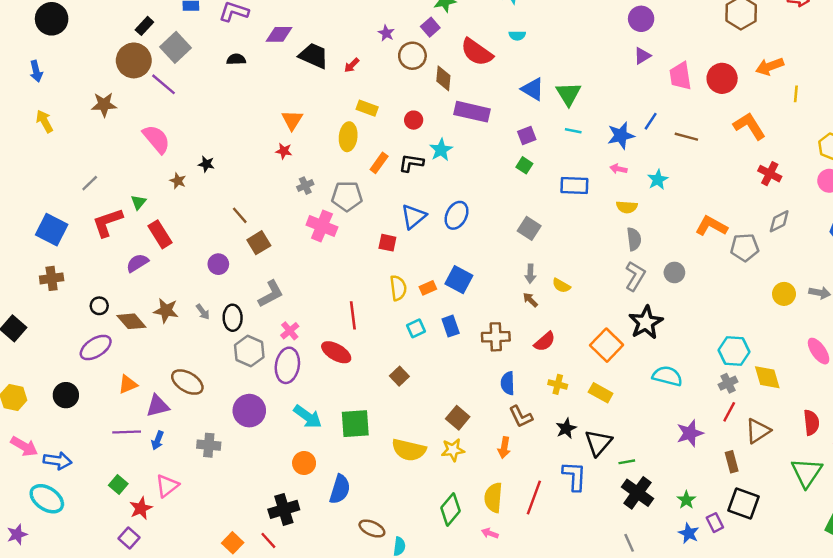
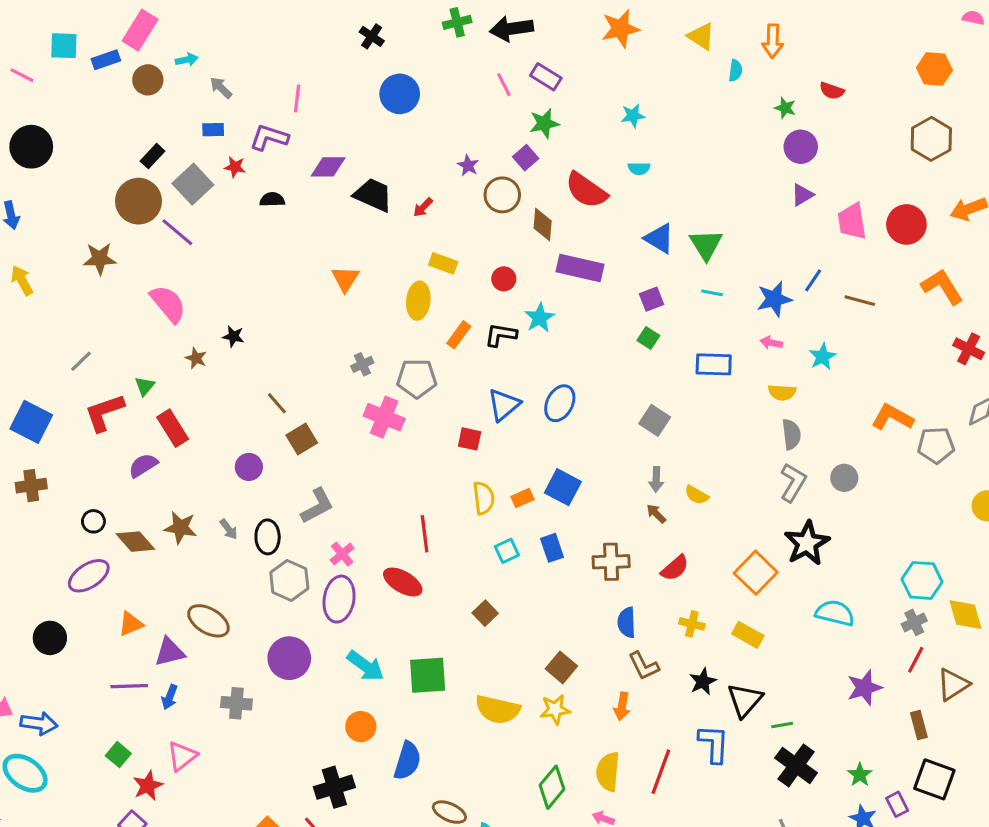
red star: (284, 151) -> (235, 167), moved

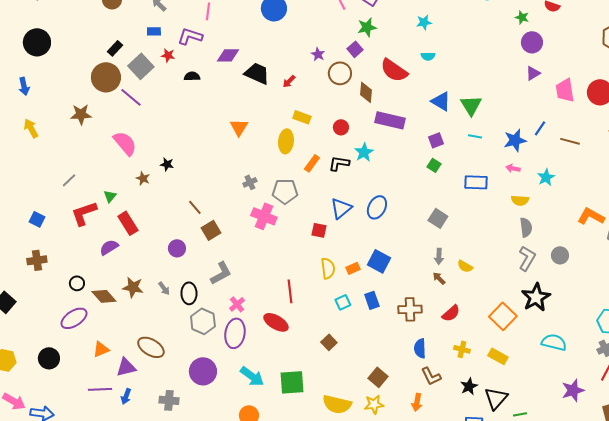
blue square: (31, 422) -> (37, 219), size x0.6

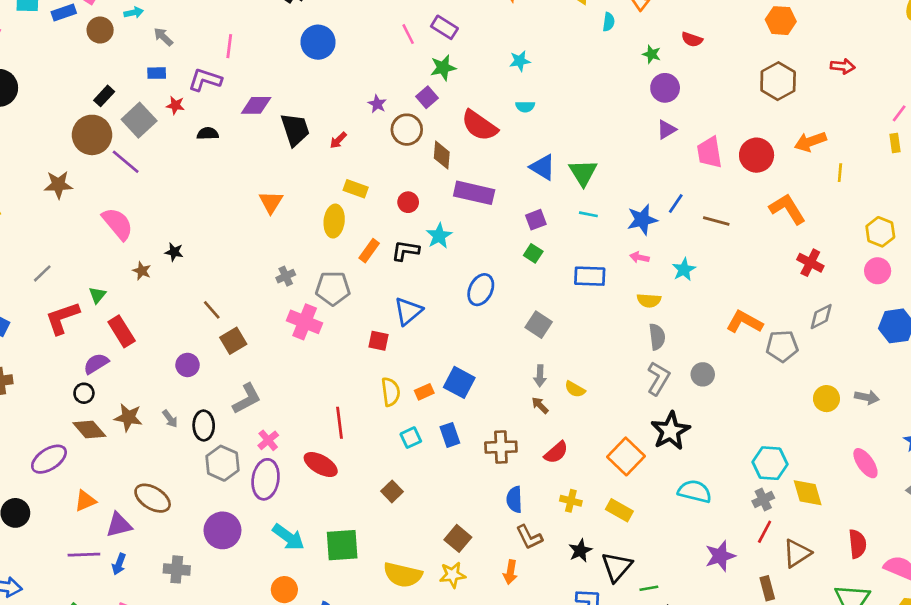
black trapezoid: (257, 73) -> (295, 130), turned 48
blue ellipse: (377, 207) -> (481, 290), moved
black circle: (77, 283) -> (84, 393), moved

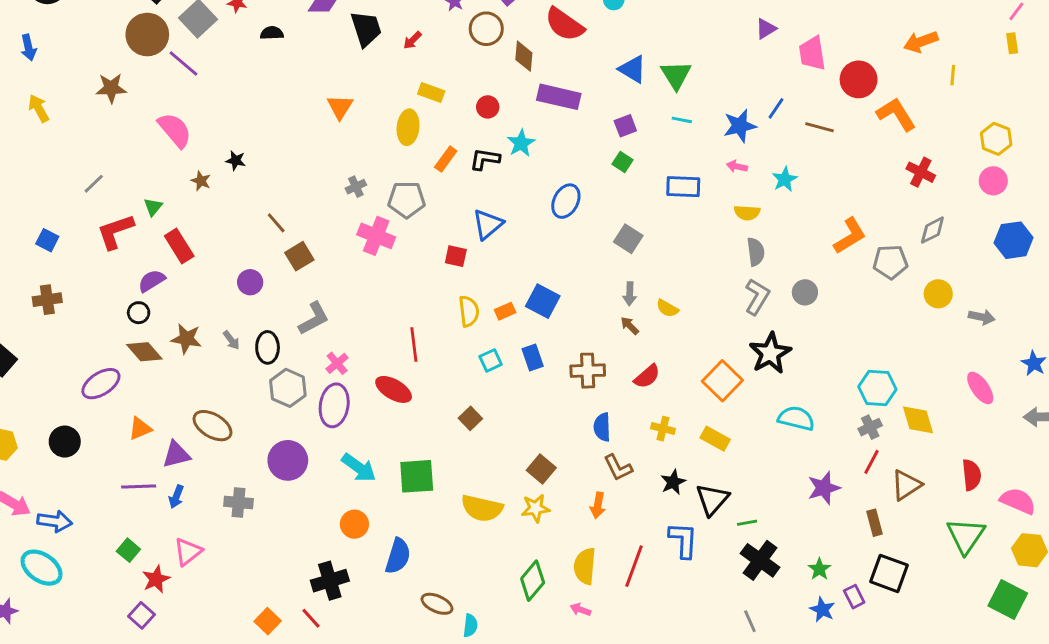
red circle: (757, 155) -> (859, 79), moved
orange L-shape: (744, 322) -> (850, 236), turned 120
yellow circle: (826, 399) -> (938, 294), moved

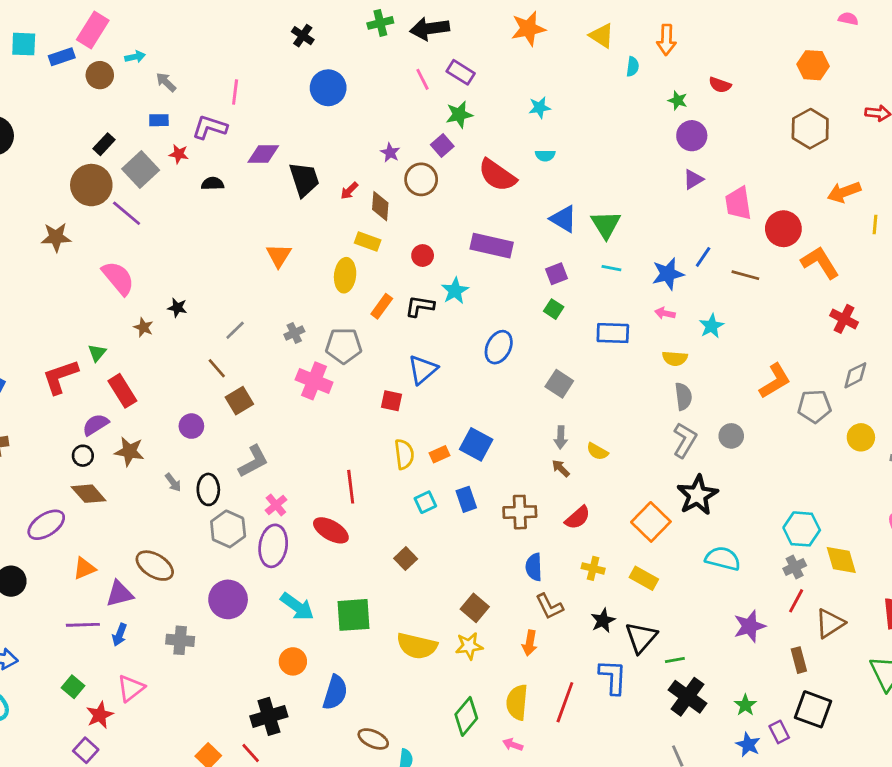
brown diamond: (524, 56) -> (380, 206), moved
gray line: (94, 184) -> (235, 330), moved
brown star: (186, 339) -> (129, 451), moved

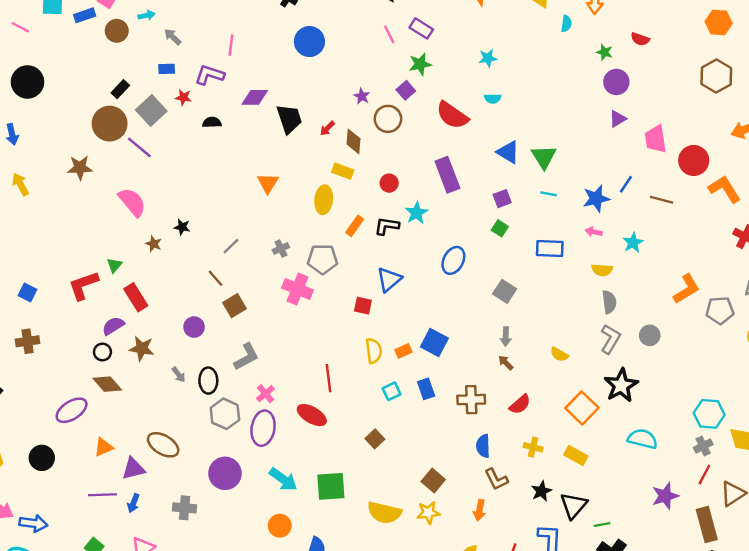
purple rectangle: (492, 246) -> (447, 175), turned 56
yellow semicircle: (597, 451) -> (559, 354), moved
brown rectangle: (799, 660) -> (707, 524), size x1.6

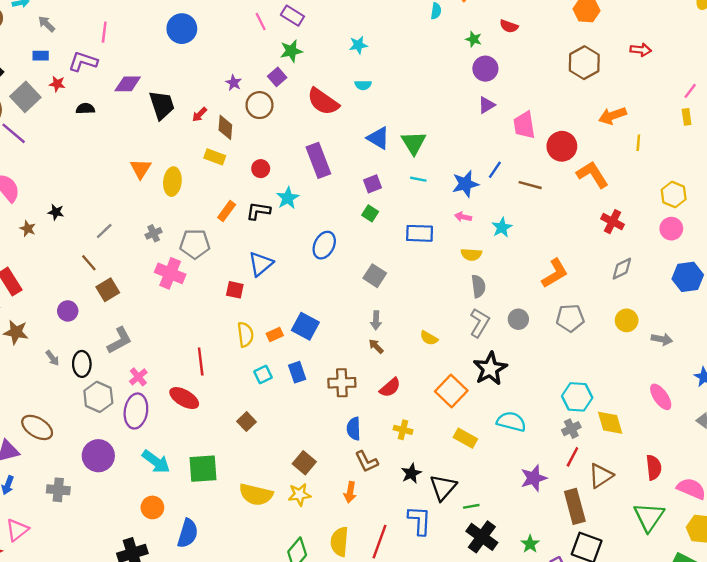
yellow ellipse: (324, 200) -> (172, 182), moved
gray pentagon: (720, 310) -> (570, 318), moved
yellow rectangle: (576, 455) -> (465, 438), moved

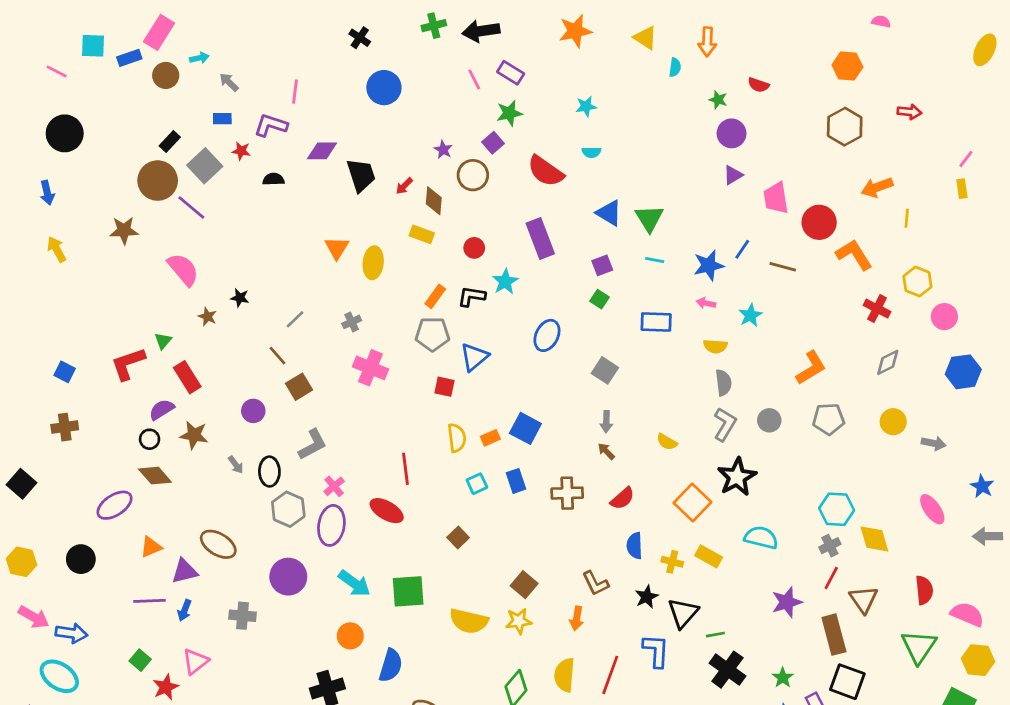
yellow hexagon: (674, 194) -> (917, 282), moved
gray pentagon: (195, 244) -> (432, 334), moved
blue semicircle: (354, 429) -> (635, 546), moved
yellow cross: (403, 430) -> (672, 562), moved
brown triangle: (601, 476) -> (864, 600), turned -32

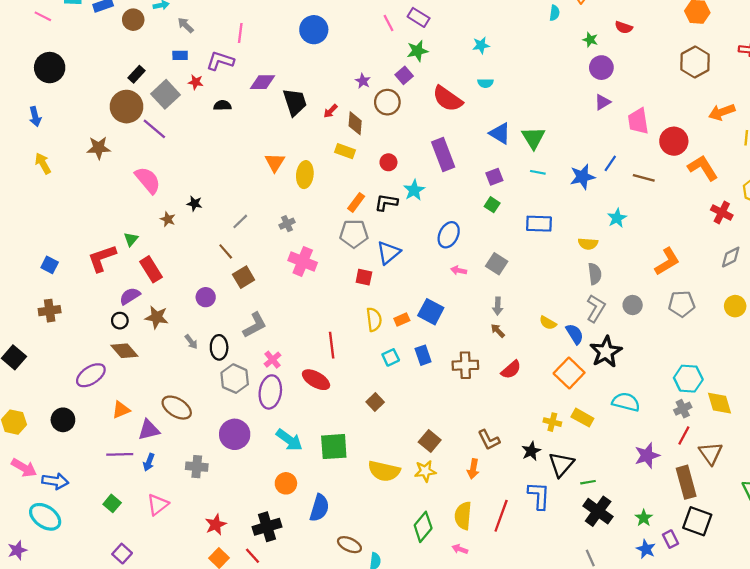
pink arrow: (706, 303) -> (459, 270), moved
blue semicircle: (635, 546) -> (575, 334), moved, turned 150
red star: (166, 687) -> (216, 525), moved

